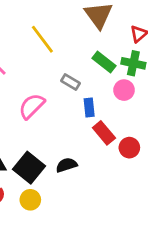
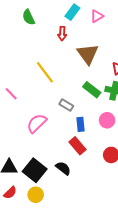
pink circle: (124, 90) -> (107, 120), moved
red rectangle: (104, 133) -> (77, 146), moved
black semicircle: (66, 165) -> (63, 168), turned 56

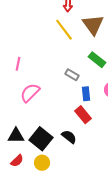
yellow line: (45, 72) -> (64, 30), moved
pink line: (11, 94) -> (18, 64), turned 56
pink semicircle: (37, 123) -> (30, 93), moved

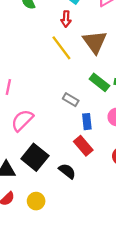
black square: (41, 139) -> (35, 157), moved

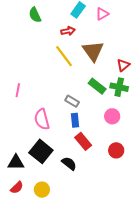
red arrow: (66, 19) -> (68, 31), turned -104
pink semicircle: (22, 120) -> (42, 119), moved, turned -60
blue rectangle: (87, 122) -> (75, 120), moved

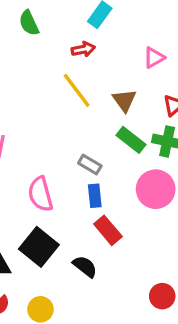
pink triangle: (102, 14) -> (154, 58), moved
brown triangle: (93, 51) -> (124, 100), moved, size x0.7
pink circle: (112, 116) -> (156, 189), size x1.5
red circle: (116, 150) -> (162, 296), moved

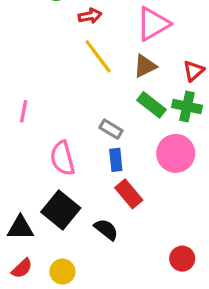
red arrow: (83, 49) -> (90, 16), moved
pink triangle: (154, 58) -> (153, 24), moved, size x1.6
brown triangle: (124, 100) -> (145, 66), turned 40

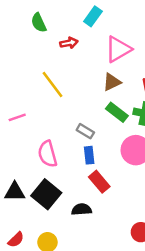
yellow line: (98, 56) -> (53, 85), moved
pink line: (24, 111) -> (17, 117), turned 60
black triangle: (20, 228) -> (15, 192), moved
black semicircle: (106, 229) -> (82, 209), turned -42

